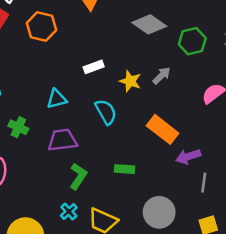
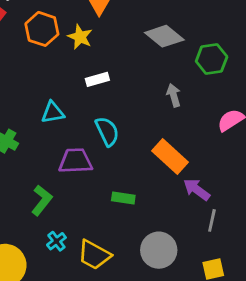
gray arrow: (162, 76) -> (174, 95), turned -66
yellow star: (130, 81) -> (80, 37), moved
purple trapezoid: (62, 140) -> (75, 161), moved
purple arrow: (188, 157) -> (197, 190), turned 50
green L-shape: (78, 176) -> (42, 200), moved

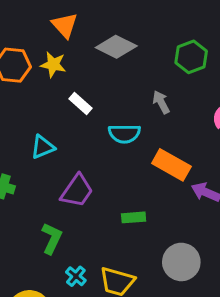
gray diamond: (164, 36) -> (116, 47), moved
white rectangle: (97, 79) -> (81, 103), turned 70
cyan semicircle: (107, 131) -> (124, 134), moved, turned 128
purple trapezoid: (75, 161) -> (77, 191), turned 140

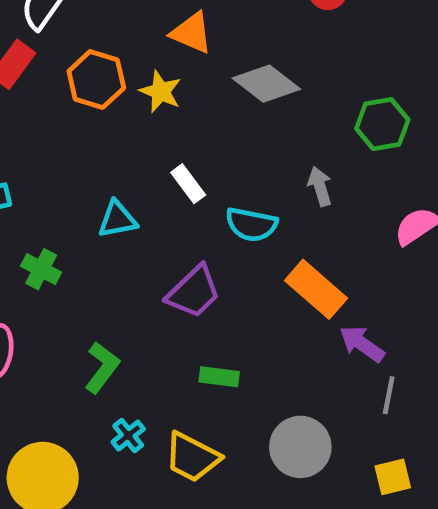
orange triangle: (65, 25) -> (192, 33), turned -36
white rectangle: (81, 103) -> (188, 184), moved
purple trapezoid: (77, 191) -> (194, 292), moved
green rectangle: (134, 217) -> (219, 377), moved

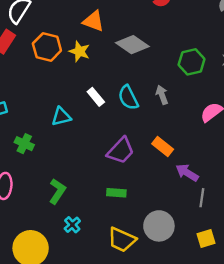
cyan semicircle: (251, 225) -> (128, 98), moved, turned 55
orange rectangle: (316, 289) -> (163, 146), size x0.7
purple trapezoid: (194, 292) -> (121, 151), moved
yellow trapezoid: (192, 457) -> (122, 240), moved

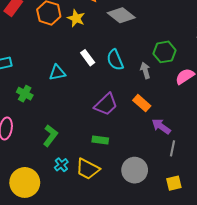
green hexagon: (192, 62) -> (165, 52), moved
gray arrow: (162, 95) -> (145, 70), moved
yellow trapezoid: (122, 240) -> (88, 169), moved

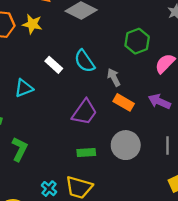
gray arrow: (145, 70) -> (114, 77), moved
purple arrow: (161, 126) -> (159, 101), moved
green L-shape: (50, 136) -> (20, 149), moved
gray circle: (135, 170) -> (126, 145), moved

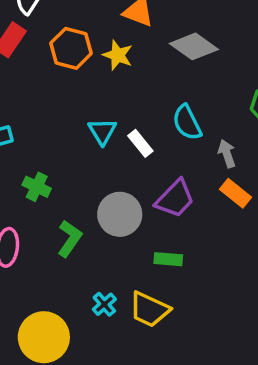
white rectangle: (54, 65) -> (140, 143), moved
cyan triangle: (24, 88) -> (102, 131), moved, turned -48
gray circle: (126, 145) -> (120, 214), moved

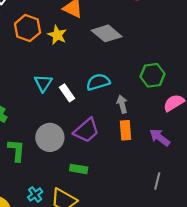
cyan semicircle: (187, 123) -> (98, 82), turned 95
orange rectangle: (236, 193) -> (126, 130), turned 42
green L-shape: (70, 239) -> (16, 150), turned -35

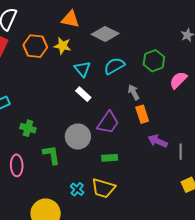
cyan semicircle: (98, 82) -> (114, 66), moved
cyan triangle: (43, 83) -> (82, 69), moved
purple arrow: (160, 137) -> (158, 141), moved

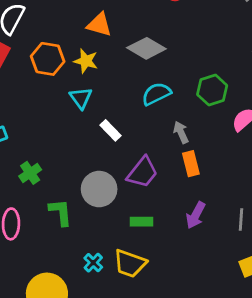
cyan triangle: (82, 69) -> (81, 98), moved
green cross: (28, 128) -> (30, 173), turned 35
purple arrow: (158, 141) -> (196, 215), moved, turned -90

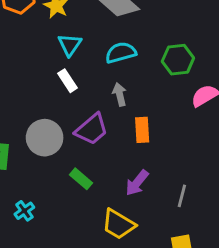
cyan triangle: (81, 98) -> (70, 45), moved
gray arrow: (181, 132) -> (120, 94), moved
green rectangle: (141, 222) -> (81, 179), turned 30
yellow trapezoid: (130, 263) -> (118, 224), moved

